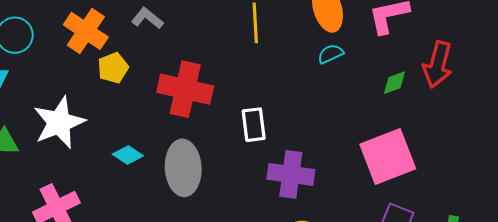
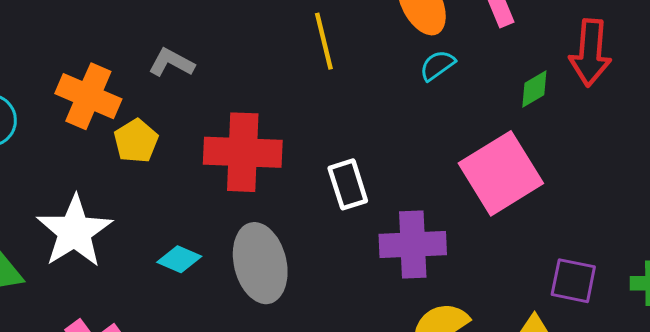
pink square: (388, 156) -> (501, 173), moved

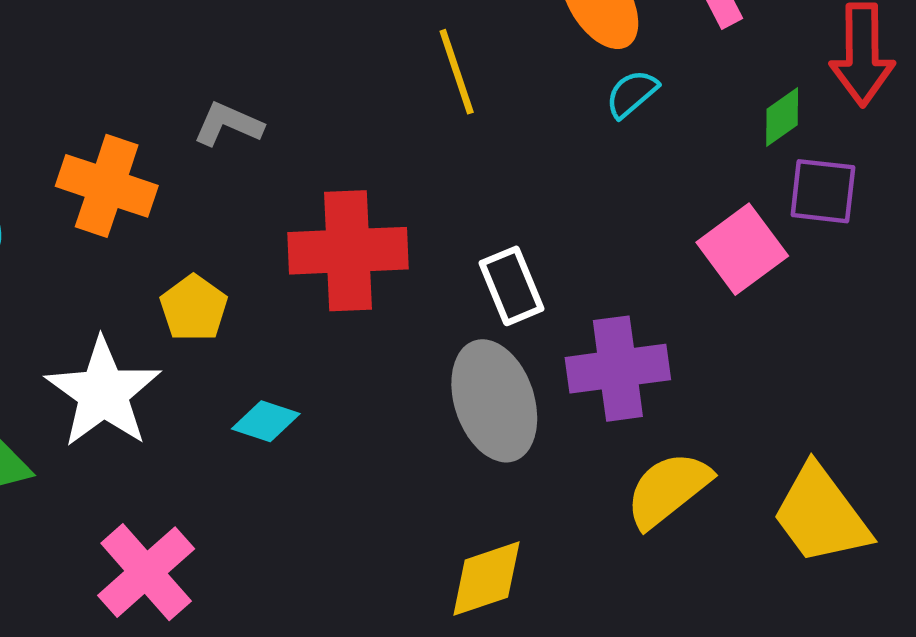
yellow pentagon: (136, 141) -> (194, 308), moved
pink square: (501, 173) -> (742, 249), size x0.7
gray ellipse: (260, 263) -> (494, 401), moved
purple square: (573, 281) -> (823, 191), moved

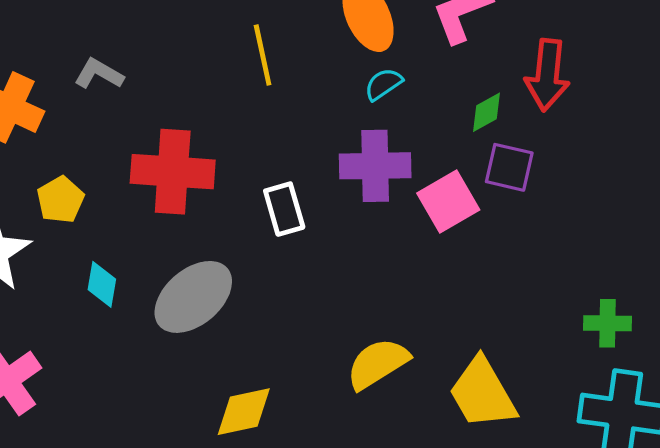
purple cross: (618, 369) -> (375, 166), moved
gray ellipse: (494, 401) -> (193, 297), moved, turned 62
cyan diamond: (266, 421) -> (102, 284), turned 75

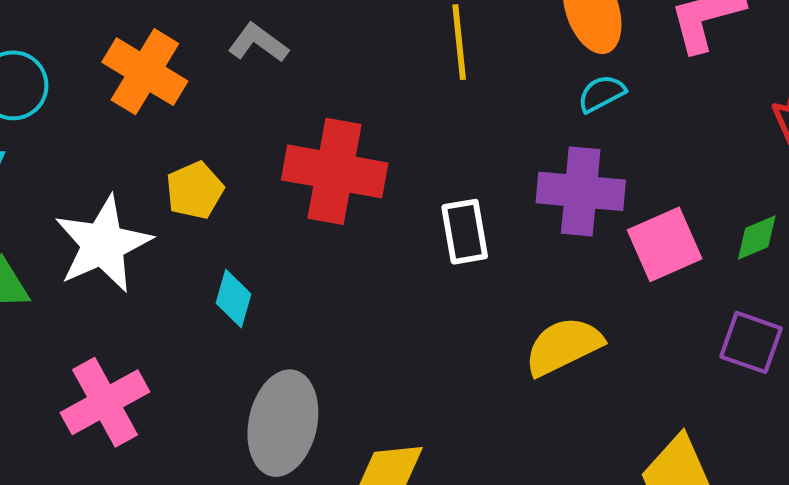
green diamond: (486, 112) -> (757, 238), moved
purple square: (509, 167) -> (751, 342), moved
gray ellipse: (193, 297) -> (283, 423), moved, turned -44
yellow semicircle: (378, 364) -> (564, 346), moved

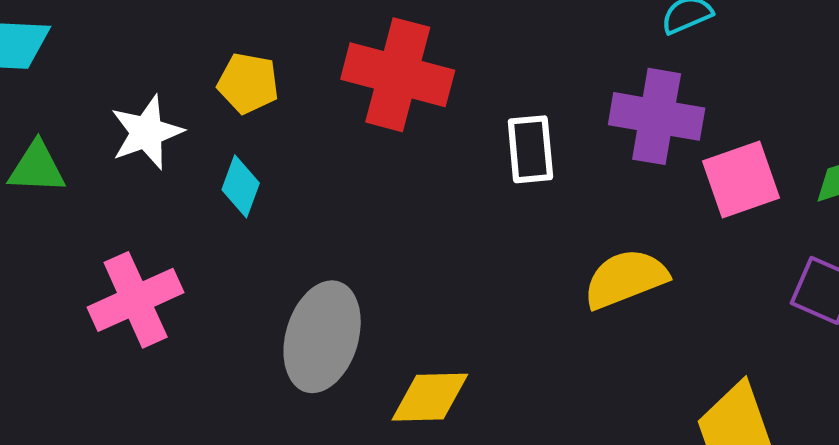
yellow pentagon: (195, 190) -> (248, 83), turned 30
white star: (103, 244) -> (147, 132), size x0.7
cyan diamond: (234, 299) -> (241, 186), moved

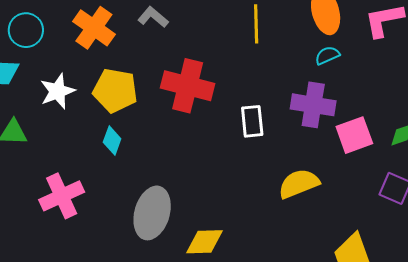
yellow pentagon: (248, 83) -> (115, 90), size x1.5
white star: (147, 132) -> (57, 91), moved

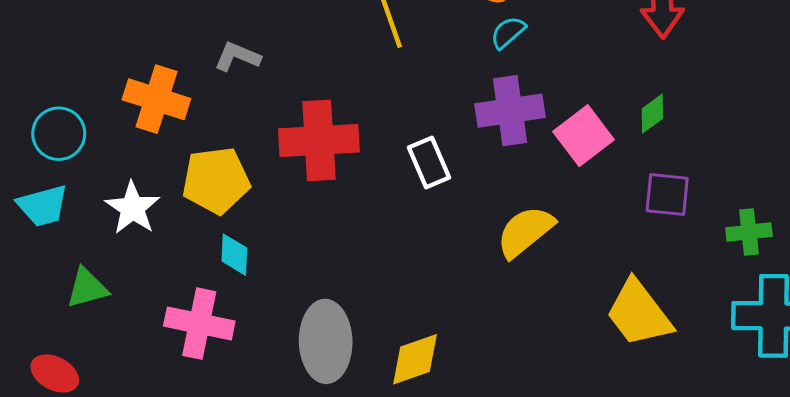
pink cross: (62, 196) -> (199, 324), moved, turned -36

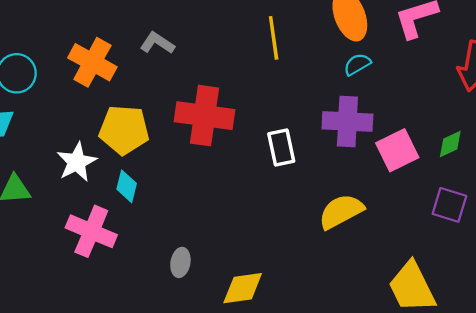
white star: (133, 208) -> (77, 162), moved
gray ellipse: (326, 341) -> (180, 262), size x0.5

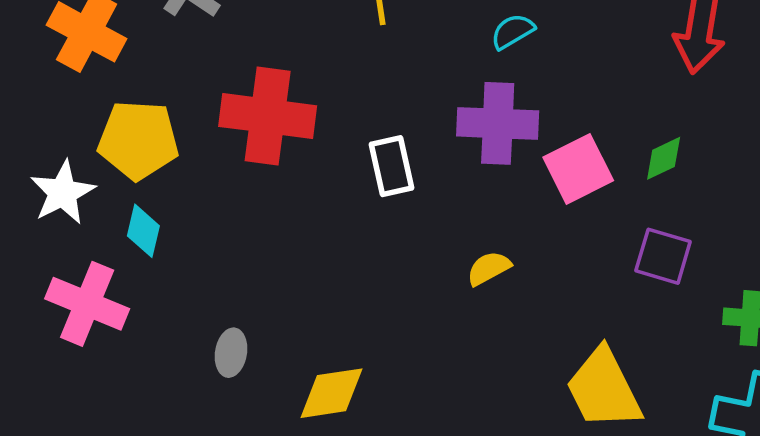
yellow semicircle: (341, 211) -> (489, 268), size x0.6

